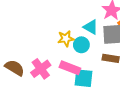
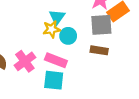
cyan triangle: (91, 27) -> (57, 17), moved, turned 35
cyan square: (83, 78) -> (54, 80), moved

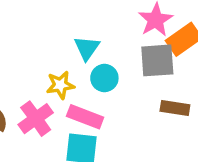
yellow star: (51, 29) -> (60, 85), moved
brown rectangle: (99, 50) -> (175, 108), moved

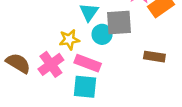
gray square: (157, 60) -> (119, 23), moved

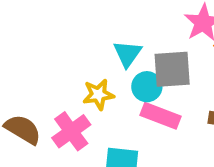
pink rectangle: (88, 63) -> (160, 116), moved

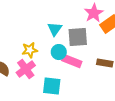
cyan circle: (147, 87) -> (59, 52), moved
yellow star: (98, 94) -> (30, 50), moved

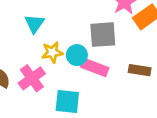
cyan triangle: (55, 29) -> (35, 24), moved
yellow star: (30, 50) -> (52, 52), moved

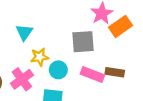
cyan circle: (77, 55) -> (58, 70), moved
pink rectangle: (95, 67) -> (92, 75), moved

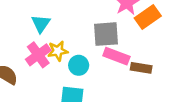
pink rectangle: (92, 75) -> (116, 56), moved
pink cross: (22, 79) -> (38, 55), moved

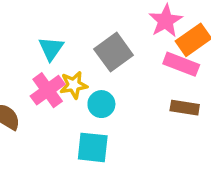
gray square: (106, 34) -> (114, 52), moved, turned -32
pink rectangle: (116, 56) -> (181, 64), moved

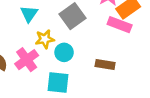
pink cross: (48, 90) -> (27, 60), moved
brown rectangle: (185, 108) -> (105, 64), moved

